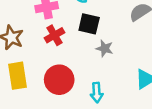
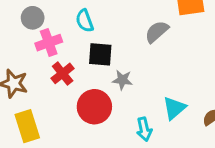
red circle: (59, 80) -> (94, 107), moved
cyan arrow: (97, 92) -> (144, 129), moved

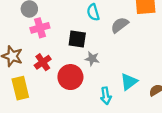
cyan semicircle: (85, 21) -> (93, 12), moved
red cross: (63, 73) -> (43, 62), moved

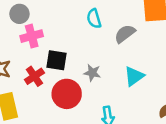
black square: (77, 39) -> (57, 60), moved
cyan triangle: (129, 82) -> (134, 76), moved

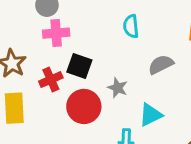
gray semicircle: (125, 34) -> (161, 65), moved
cyan triangle: (134, 76) -> (151, 115), moved

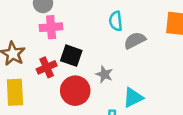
gray semicircle: (161, 65) -> (135, 40), moved

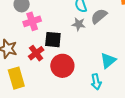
gray star: (104, 74) -> (79, 24), moved

